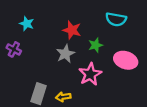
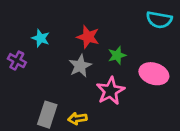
cyan semicircle: (116, 19) -> (159, 20), moved
cyan star: (27, 24) -> (41, 38), moved

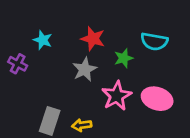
cyan semicircle: (159, 20) -> (154, 41), moved
pink ellipse: (154, 74) -> (157, 99), moved

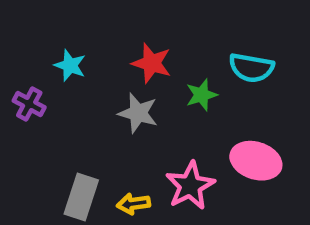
gray star: (85, 69) -> (138, 113), turned -30
pink star: (117, 96) -> (190, 186), moved

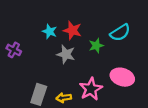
cyan star: (70, 65) -> (50, 31), moved
cyan semicircle: (251, 68) -> (120, 33), turned -42

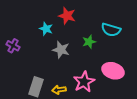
red star: (72, 30) -> (67, 16), moved
cyan semicircle: (120, 33) -> (111, 30), turned 48

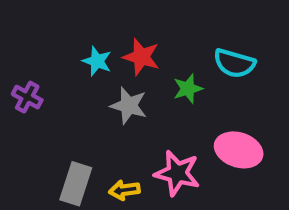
red star: (67, 16) -> (141, 57), moved
pink star: (84, 82) -> (177, 173), turned -30

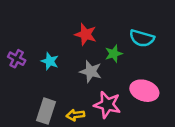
cyan star: (97, 61) -> (50, 61), moved
gray star: (129, 106) -> (91, 71), moved

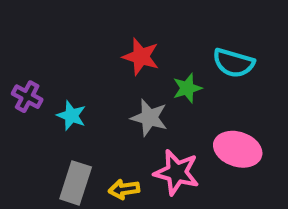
cyan star: (50, 61) -> (71, 116), moved

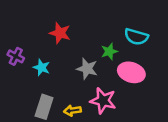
red star: (141, 57) -> (60, 33), moved
pink ellipse: (238, 149) -> (131, 72), moved

